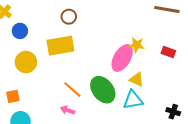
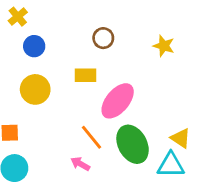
yellow star: (137, 45) -> (164, 46), moved
yellow rectangle: (60, 46) -> (85, 75), size x0.6
pink ellipse: (122, 58) -> (118, 101), moved

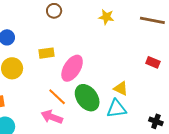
brown circle: (103, 38) -> (54, 11), moved
yellow star: (164, 46) -> (106, 17), moved
pink arrow: (80, 164) -> (52, 117), size x1.5

